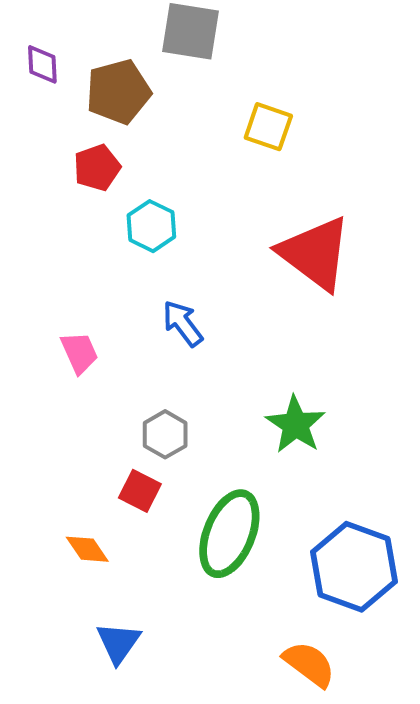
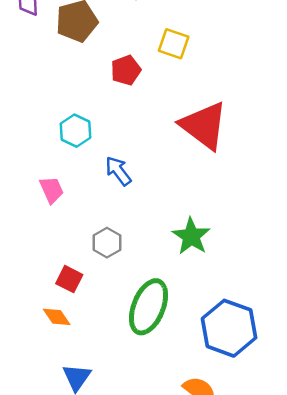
red pentagon: (97, 168) -> (126, 70), moved
cyan hexagon: (151, 226) -> (76, 131), moved
red square: (140, 491) -> (69, 279), moved

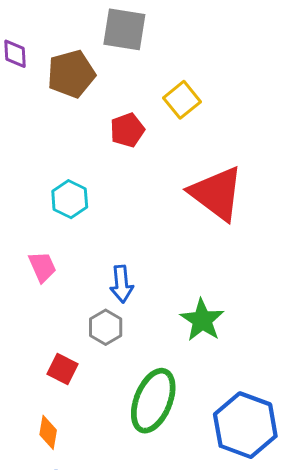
yellow square: (174, 44) -> (182, 100), turned 32
blue arrow: (118, 171) -> (122, 284), moved, turned -148
orange diamond: (57, 317) -> (48, 432), moved, turned 44

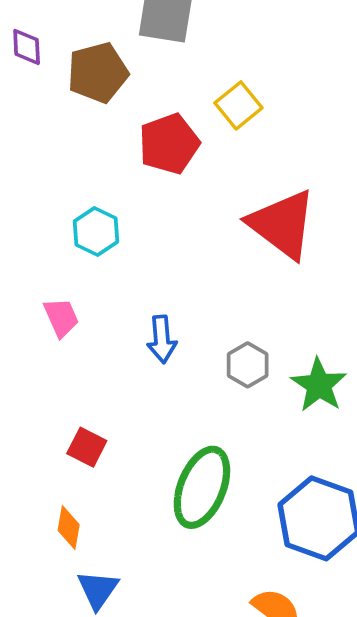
red pentagon: (127, 130) -> (169, 144), size x1.4
green star: (202, 320) -> (319, 385), moved
gray hexagon: (106, 327) -> (248, 365), moved

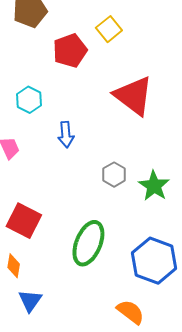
blue arrow: (162, 339) -> (66, 135), moved
red square: (87, 447) -> (24, 221), size x1.6

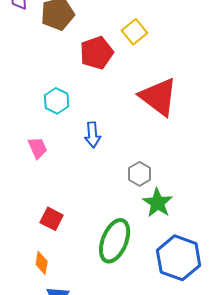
green star: (154, 186) -> (158, 203), moved
red square: (24, 221) -> (52, 219), size x0.7

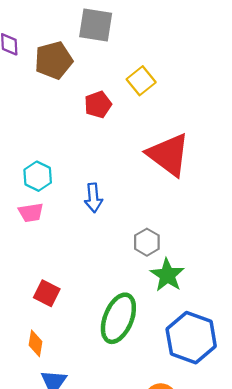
red pentagon: (97, 53) -> (98, 105), size x0.7
cyan hexagon: (57, 101) -> (38, 176), moved
pink trapezoid: (38, 148) -> (31, 213), turned 105

